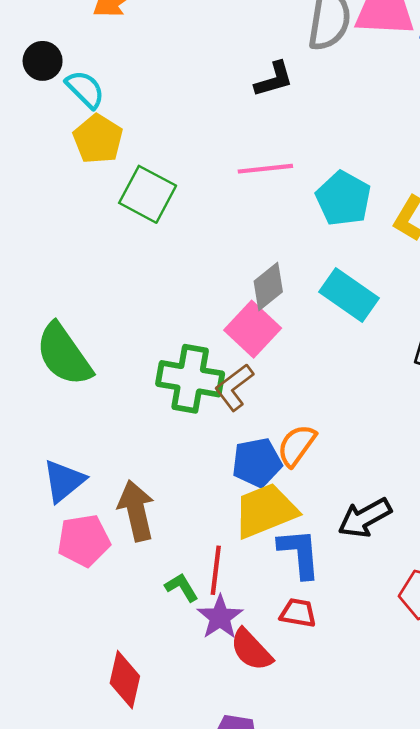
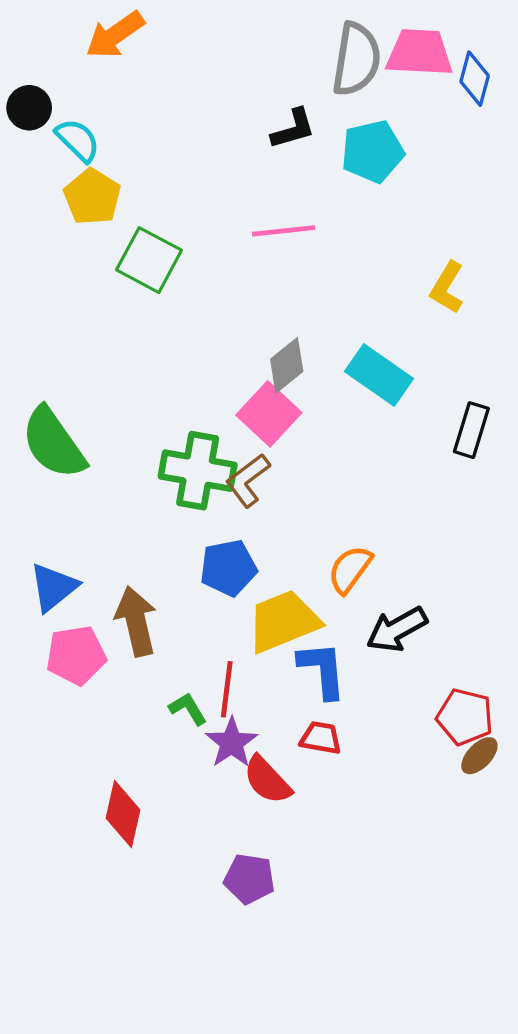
cyan pentagon: (343, 199) -> (373, 152), moved, turned 30
orange semicircle: (297, 445) -> (350, 569), moved
blue pentagon: (257, 462) -> (228, 568), moved

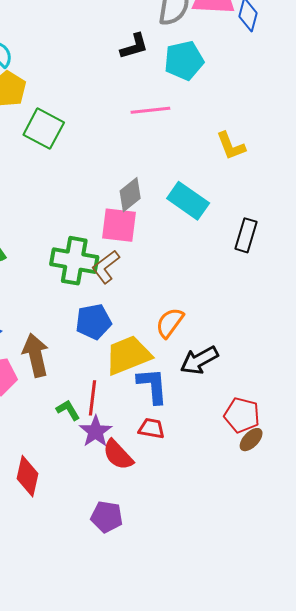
pink line: (283, 231) -> (150, 110), moved
yellow L-shape: (447, 288) -> (231, 146), turned -52
pink square: (269, 414) -> (119, 225), turned -36

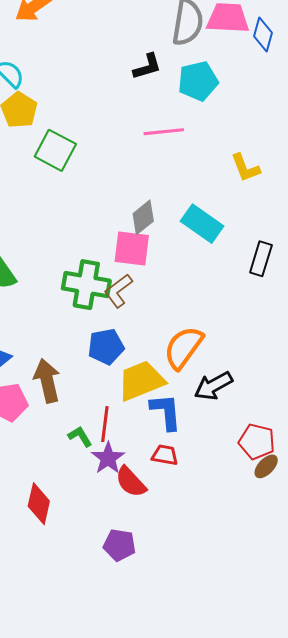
orange semicircle: (170, 323) -> (183, 348), size x1.4

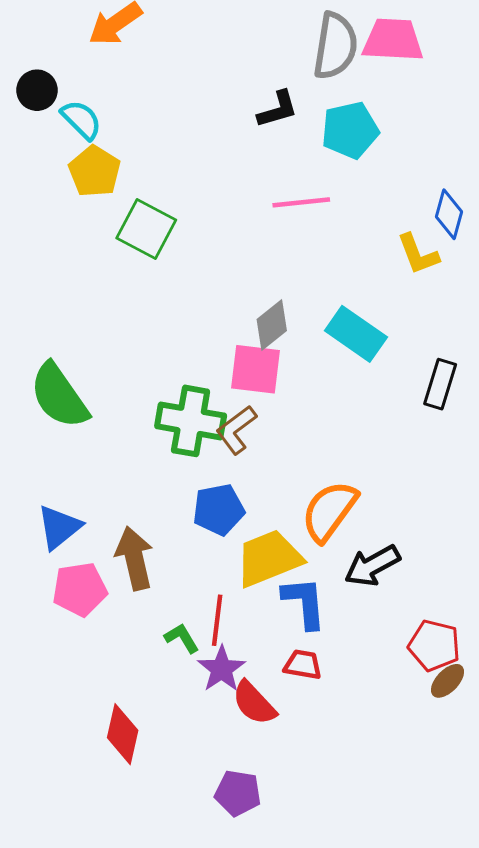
blue diamond: (263, 35) -> (449, 214), moved

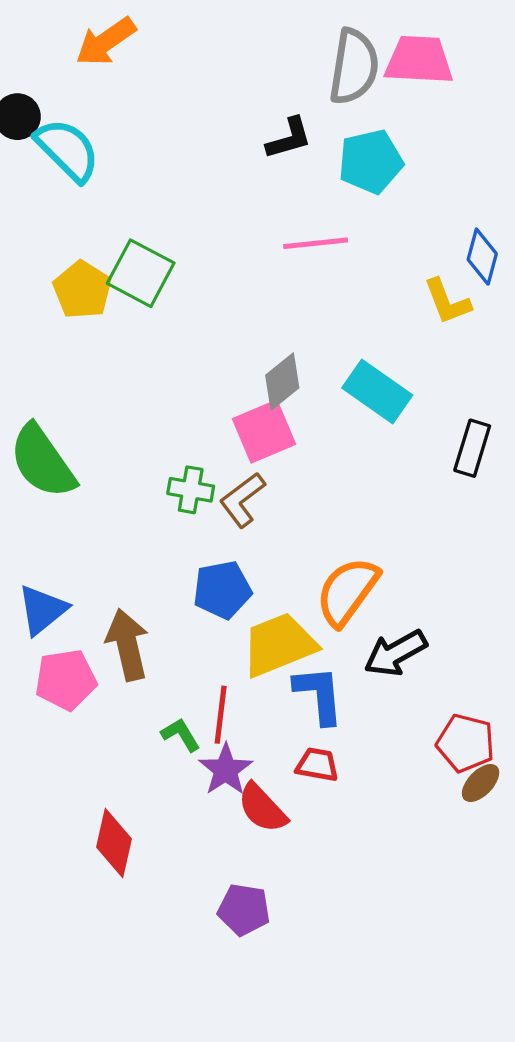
cyan semicircle: (81, 120) -> (67, 150), size x1.4
yellow pentagon: (95, 171) -> (82, 290), moved
pink square: (256, 369) -> (264, 431), turned -30
green cross: (191, 421) -> (191, 490), size x0.6

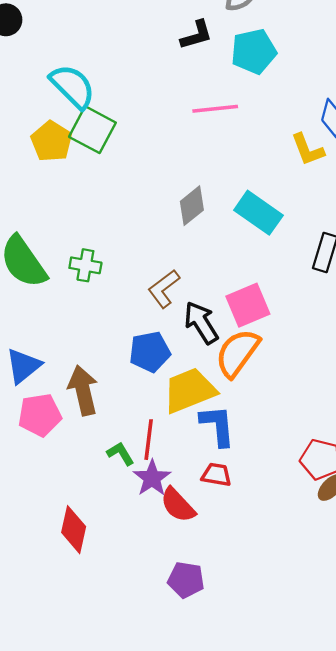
cyan semicircle: (67, 150) -> (73, 86), moved
pink square: (264, 431) -> (248, 305), moved
green cross: (191, 490) -> (85, 265), moved
black arrow: (396, 653) -> (201, 323), moved, turned 87
purple pentagon: (244, 910) -> (186, 580), moved

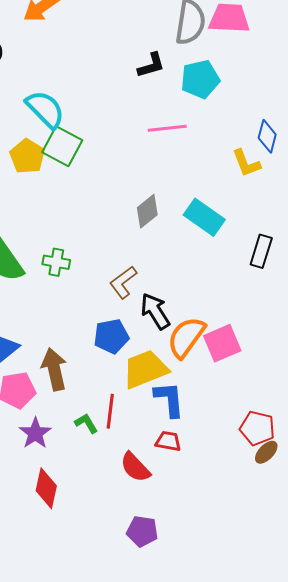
pink square: (248, 305) -> (222, 343), moved
purple star: (152, 478) -> (35, 433), moved

